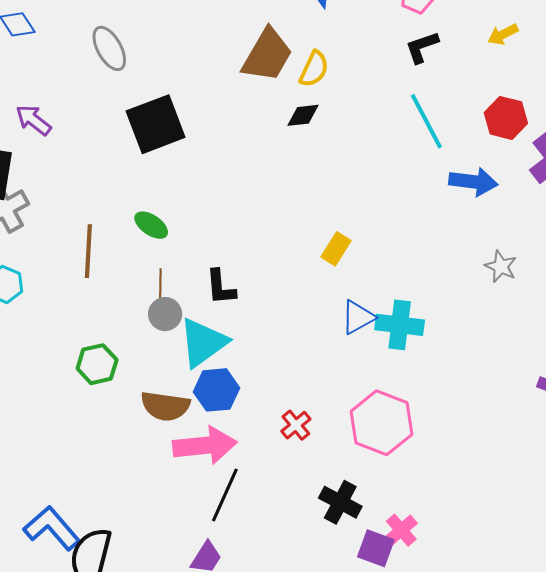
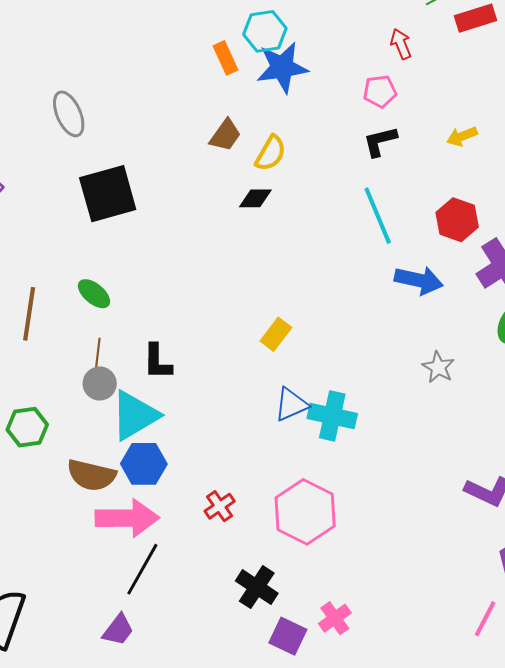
brown trapezoid: (267, 55) -> (225, 135), size x0.6
pink cross: (401, 530) -> (335, 618), moved

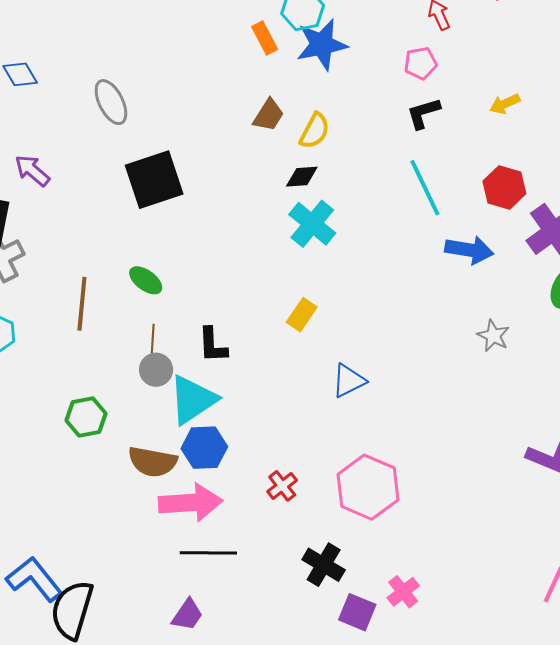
yellow rectangle: (276, 334) -> (302, 315), moved
cyan cross: (332, 416) -> (312, 224), moved, turned 30
black line: (142, 569) -> (208, 553), turned 64

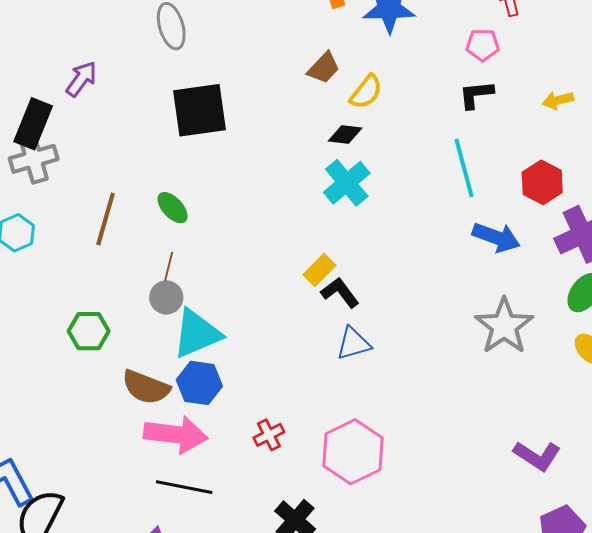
purple arrow: (32, 171) -> (81, 79), turned 75
gray star: (493, 336) -> (504, 326), size x1.8
black L-shape: (213, 345) -> (340, 293), moved, turned 135

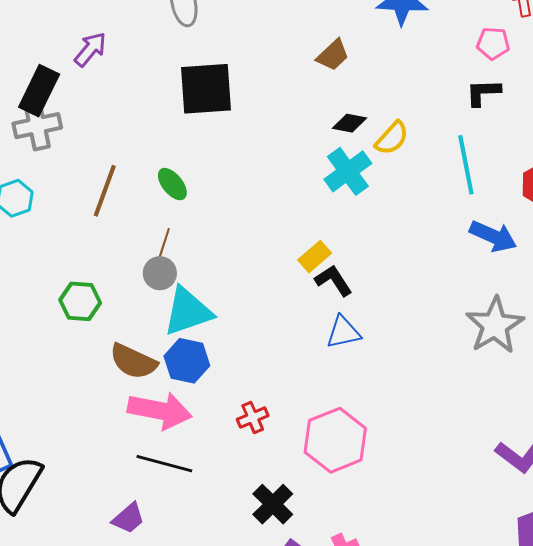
yellow semicircle: (366, 92) -> (392, 138), moved

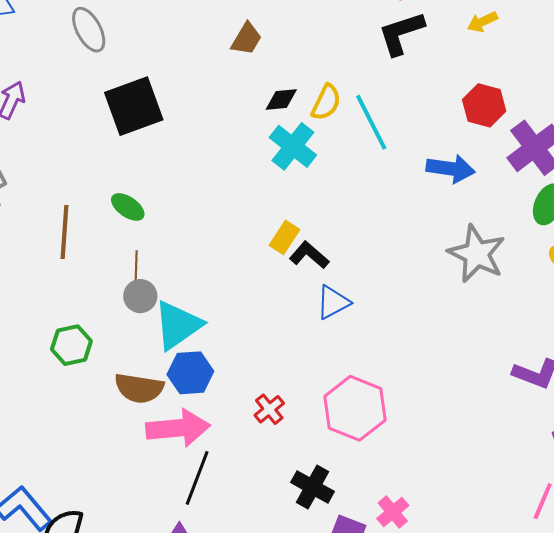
black L-shape: (483, 92) -> (401, 33), size x1.4
cyan line: (466, 165) -> (371, 122), moved
black line: (164, 464) -> (197, 478), turned -68

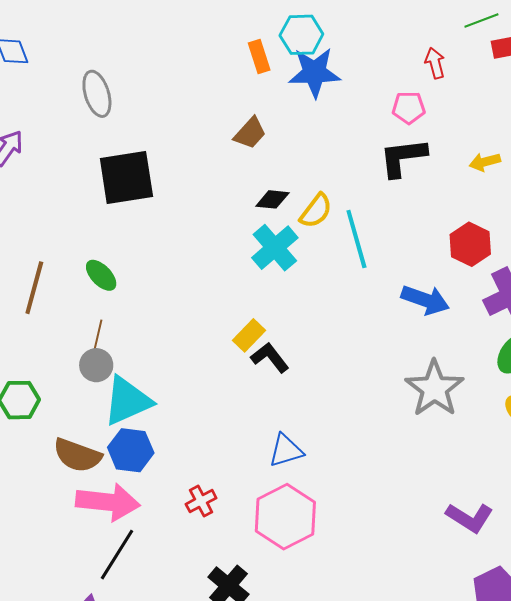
blue triangle: (333, 302) -> (286, 451), moved

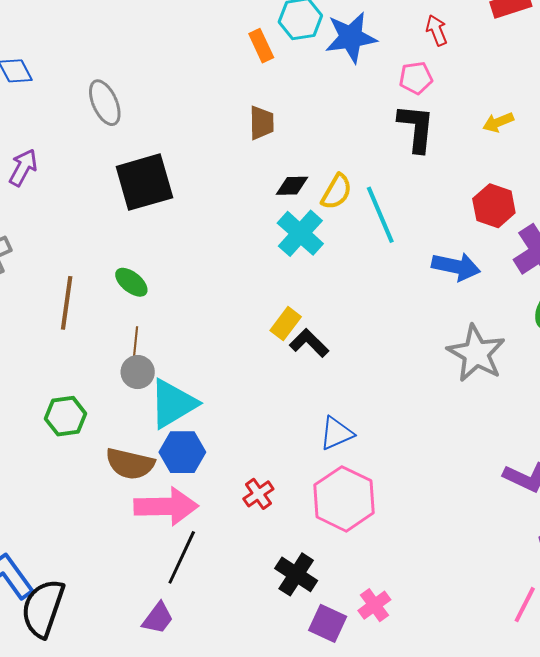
blue star: (314, 73) -> (351, 37), moved
brown trapezoid: (250, 133) -> (262, 123), turned -36
black L-shape: (403, 157) -> (416, 128), turned 110

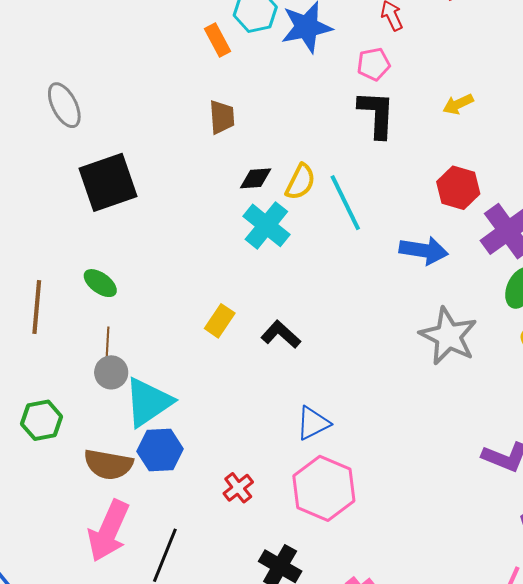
yellow rectangle: (286, 324) -> (220, 321), moved
pink arrow: (166, 506) -> (108, 531), moved, turned 118

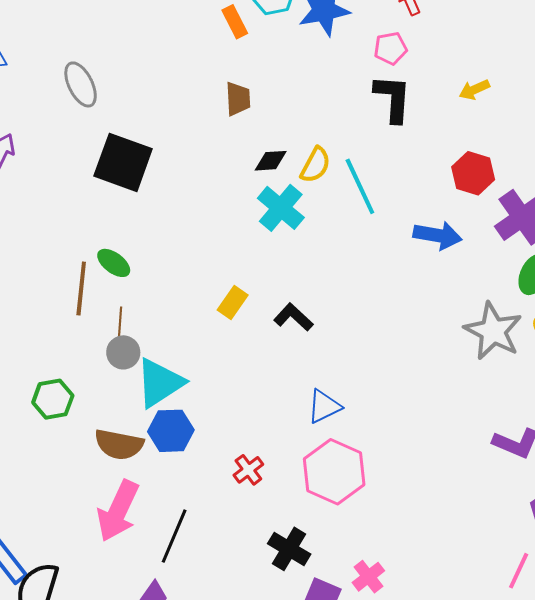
black square: (108, 182) -> (123, 162), turned 38
brown line: (37, 307) -> (81, 289), moved
gray star: (448, 336) -> (493, 331), moved

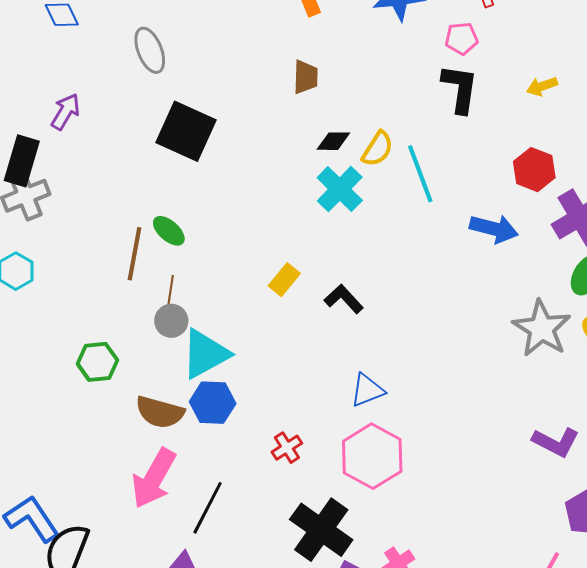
black cross: (289, 549) -> (321, 530), size x1.5

